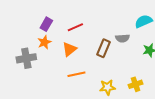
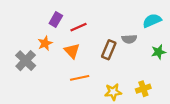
purple rectangle: (46, 24) -> (56, 20), moved
orange triangle: (69, 49) -> (72, 51), turned -35
gray cross: (26, 58) -> (26, 61), turned -36

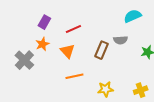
purple rectangle: (56, 20) -> (44, 22), moved
cyan semicircle: (152, 21) -> (133, 16), moved
yellow cross: (143, 89) -> (141, 90), moved

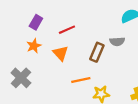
gray cross: (24, 60) -> (21, 78), moved
orange line: (74, 76) -> (81, 80), moved

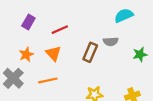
orange star: (34, 46) -> (26, 54), moved
orange line: (81, 80) -> (48, 80), moved

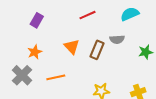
red line: (60, 30) -> (87, 15), moved
orange triangle: (53, 53) -> (72, 47), moved

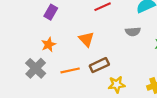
brown rectangle: (97, 50) -> (99, 65), moved, turned 42

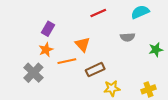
purple rectangle: (51, 12) -> (48, 29), moved
orange line: (70, 70) -> (67, 61), moved

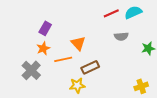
red line: (98, 13) -> (111, 13), moved
yellow star: (112, 88) -> (77, 85), moved

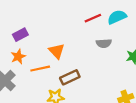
purple rectangle: (45, 28) -> (20, 35), turned 32

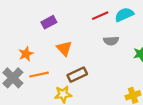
purple rectangle: (20, 35) -> (49, 22), moved
orange line: (40, 69) -> (39, 75), moved

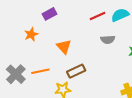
purple rectangle: (49, 22) -> (50, 14), moved
orange star: (26, 54) -> (31, 34), moved

